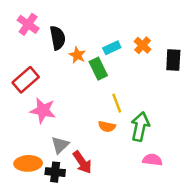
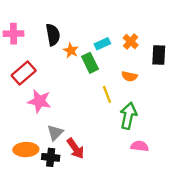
pink cross: (28, 24) -> (14, 34), moved, turned -36
orange semicircle: (107, 127) -> (129, 76), moved

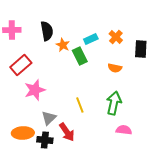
yellow line: (107, 94) -> (80, 105), moved
pink star: (39, 101) -> (35, 90), turned -30

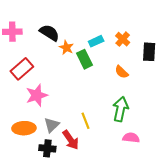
black semicircle: (47, 31) -> (49, 33), turned -48
orange semicircle: (115, 68) -> (122, 72), turned 32
yellow line: (80, 105) -> (85, 121), moved
orange ellipse: (23, 133) -> (24, 128), moved

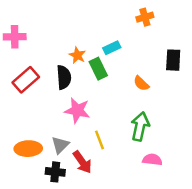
black semicircle: (49, 33) -> (64, 77), moved, turned 54
orange cross: (123, 39) -> (145, 17), moved, turned 32
pink star: (37, 95) -> (77, 110), moved, turned 30

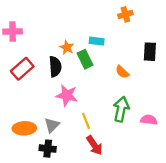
cyan rectangle: (112, 48) -> (97, 41), turned 32
pink semicircle: (152, 160) -> (149, 120), moved
red arrow: (82, 162) -> (95, 145), moved

